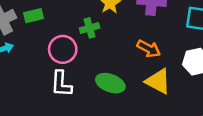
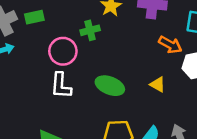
orange arrow: (149, 49) -> (170, 45), moved
yellow triangle: (158, 81) -> (158, 85), size x0.6

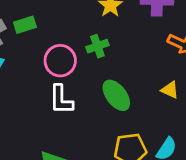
green cross: (90, 30) -> (97, 46), moved
green ellipse: (110, 86) -> (116, 95), turned 36

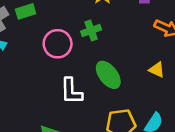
white L-shape: (61, 100) -> (71, 91), moved

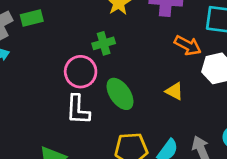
pink circle: (58, 44) -> (81, 72), moved

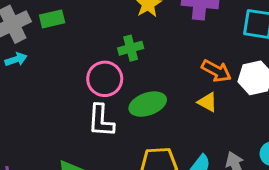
orange arrow: (188, 45) -> (216, 71), moved
green ellipse: (120, 94) -> (148, 104), turned -76

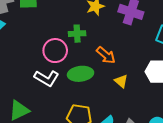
orange arrow: (216, 71) -> (106, 55), moved
white L-shape: (101, 121) -> (47, 78), turned -75

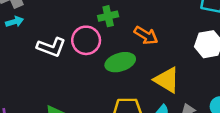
white L-shape: (47, 78) -> (51, 47), moved
yellow triangle: (121, 81) -> (167, 80), moved, size x1.6

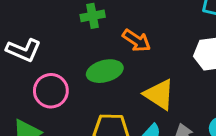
pink circle: (86, 40) -> (51, 91), moved

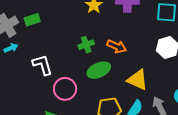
green cross: (93, 16) -> (86, 45), moved
white L-shape: (24, 50) -> (42, 65), turned -120

